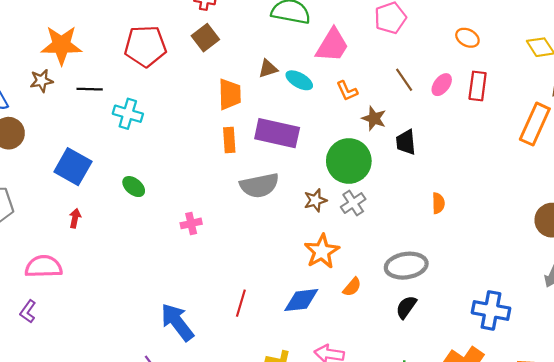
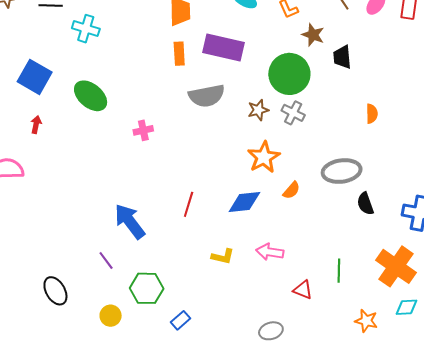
green ellipse: (134, 187) -> (91, 96), size x1.6
gray cross: (353, 203) -> (293, 113), turned -30
black semicircle: (406, 307) -> (365, 204), moved, turned -55

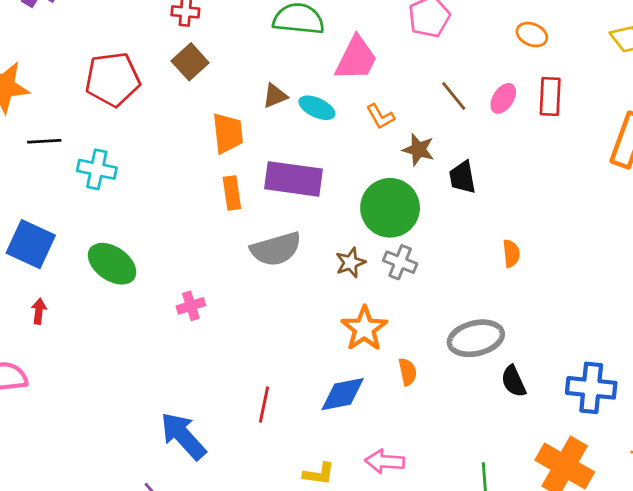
orange semicircle: (291, 190) -> (408, 372), turned -48

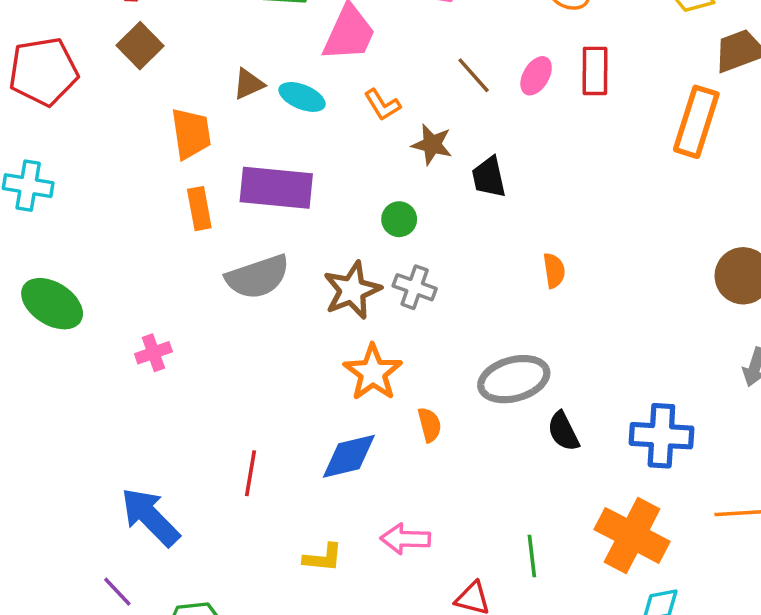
green circle: (390, 208) -> (399, 219), size x0.5
brown star: (350, 263) -> (352, 290), size x1.5

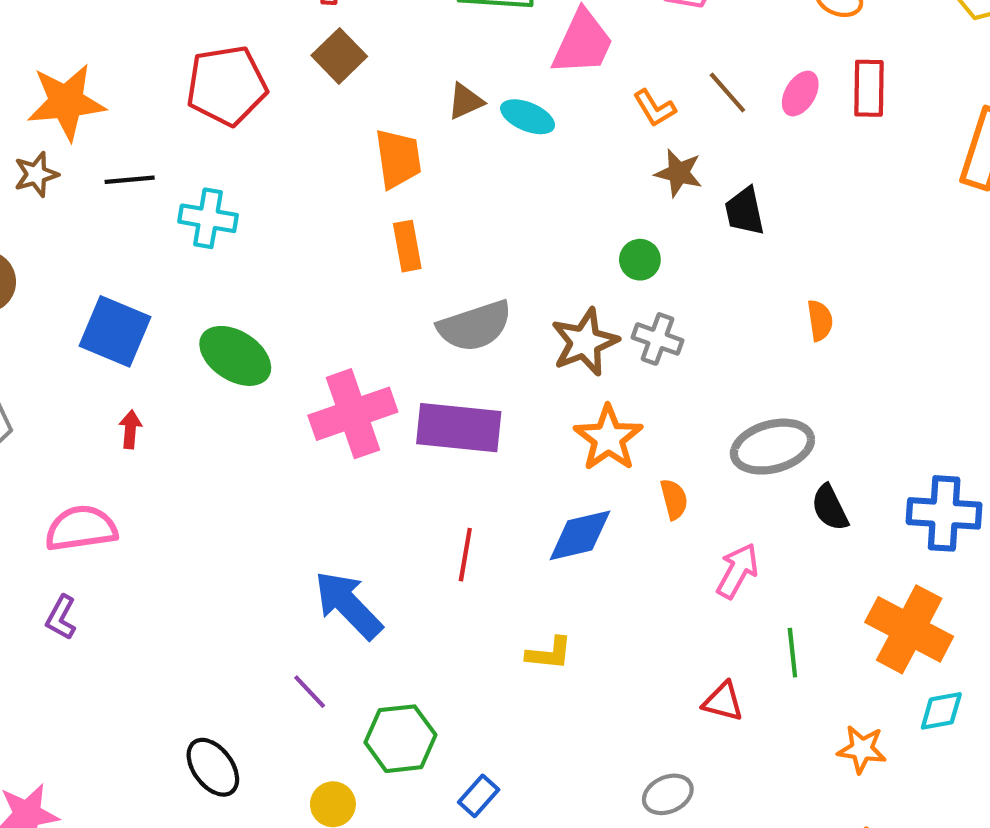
orange L-shape: (382, 105) -> (655, 108), moved
purple rectangle: (276, 188) -> (459, 428), moved
pink cross: (153, 353) -> (353, 414), size x2.0
pink arrow: (405, 539) -> (737, 571), moved, turned 117

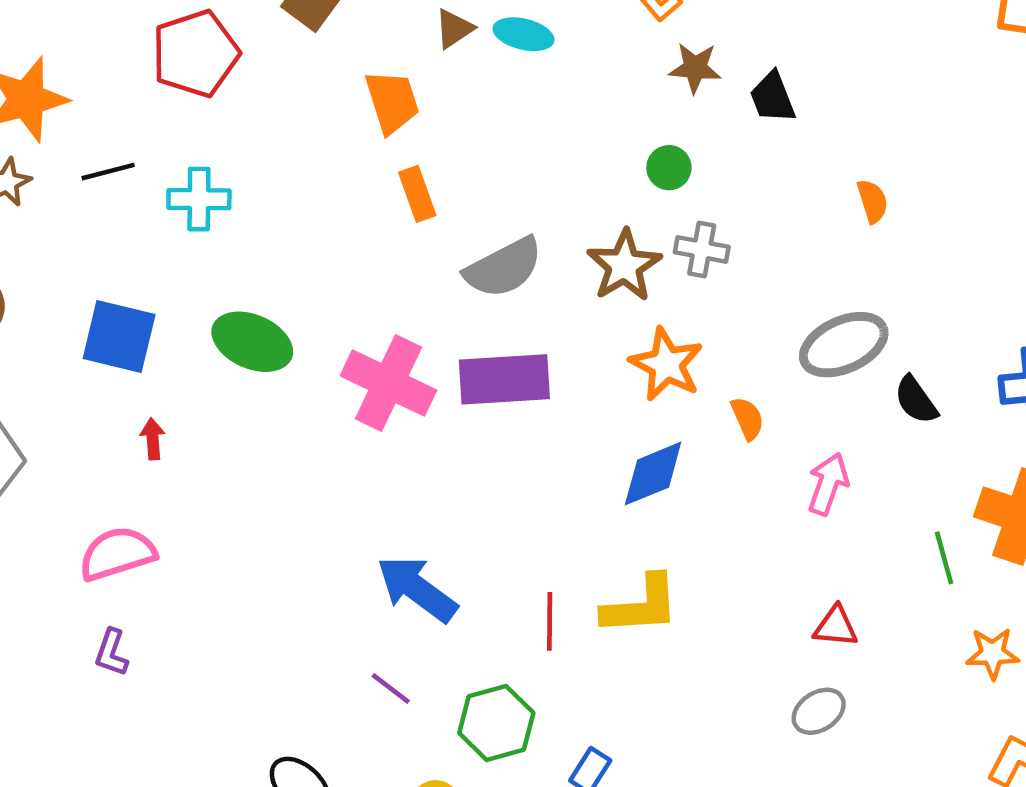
pink cross: (353, 414) -> (388, 383), turned -36
red line: (465, 555) -> (550, 621), moved
yellow L-shape: (549, 653) -> (641, 605), size x1.6
green line: (792, 653) -> (944, 558), moved
gray ellipse: (668, 794) -> (819, 711), moved

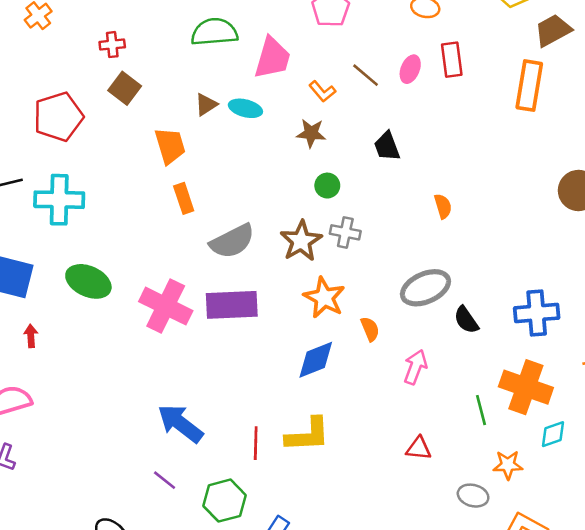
brown star: (695, 68) -> (311, 133), moved
cyan cross: (199, 199) -> (59, 200), size x1.4
gray ellipse: (819, 711) -> (473, 496), moved, turned 48

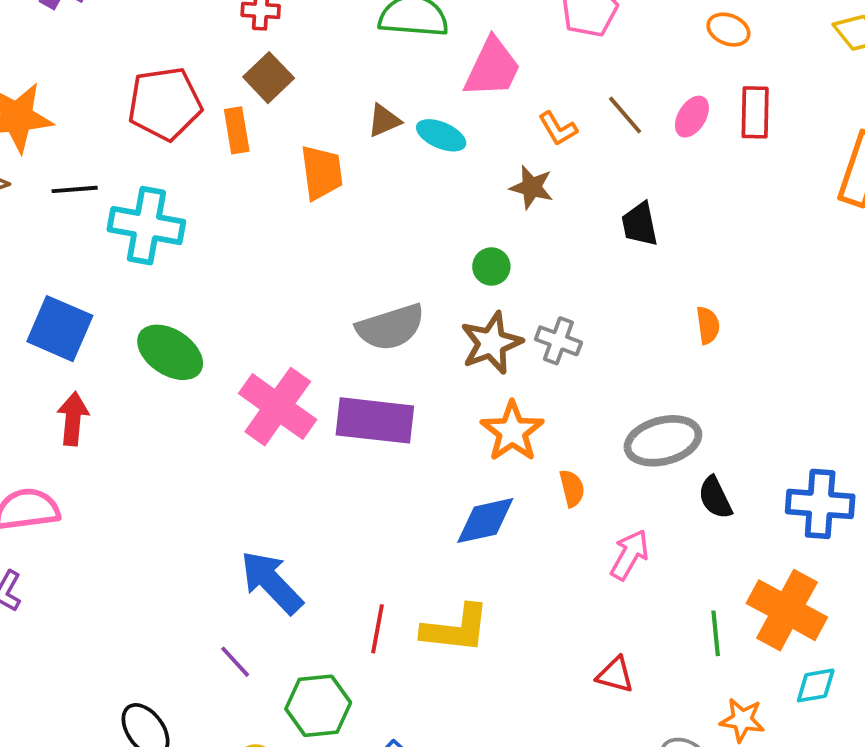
green circle: (327, 186) -> (491, 267), moved
orange rectangle: (184, 198) -> (237, 130), moved
red arrow: (31, 336) -> (73, 419), size x1.5

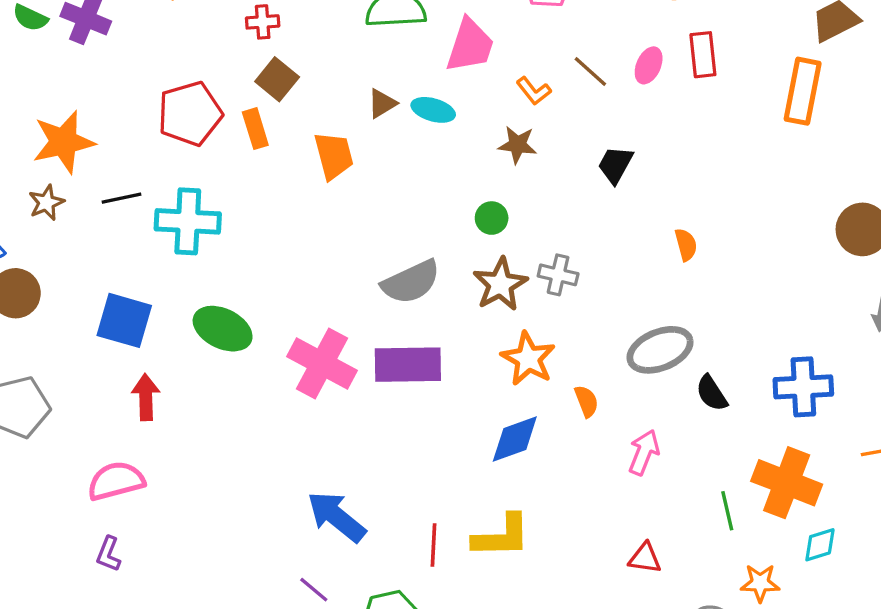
black trapezoid: (640, 224) -> (615, 165), turned 48

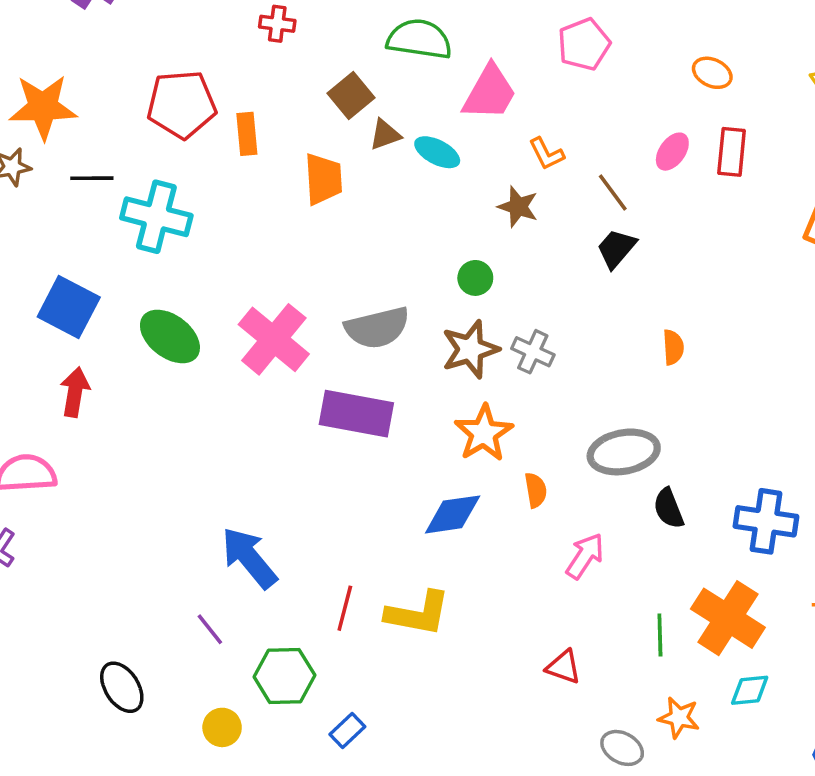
brown line: (590, 72) -> (613, 192), moved
brown square: (277, 79) -> (351, 95), moved
pink cross: (322, 364) -> (274, 339), moved

